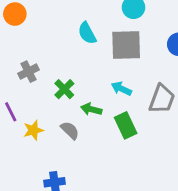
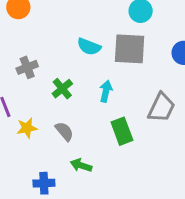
cyan semicircle: (87, 33) -> (89, 47), moved, turned -45
cyan arrow: (121, 89) -> (106, 91), moved, turned 72
green arrow: (91, 109) -> (81, 165), moved

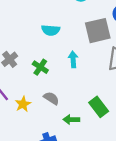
gray square: (130, 49) -> (98, 31), moved
green rectangle: (122, 131) -> (99, 107), moved

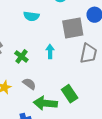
cyan semicircle: (51, 30) -> (31, 16), moved
green arrow: (71, 120) -> (45, 103), size x1.6

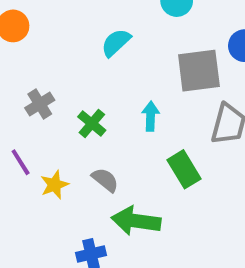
cyan semicircle: (31, 16) -> (116, 43), turned 126
green rectangle: (70, 94) -> (184, 169), moved

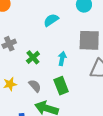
green rectangle: (184, 169) -> (61, 86), moved

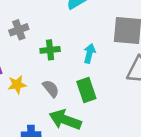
green cross: (33, 57) -> (50, 50), turned 32

